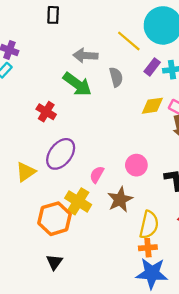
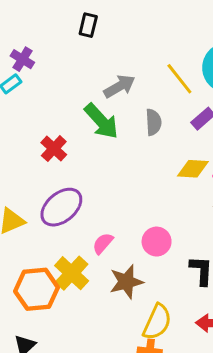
gray arrow: (85, 56) -> (119, 86), turned 135

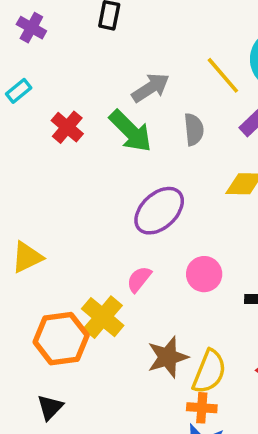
purple cross: (22, 59) -> (31, 28), moved
red cross: (54, 149) -> (67, 127), moved
purple ellipse: (61, 207) -> (159, 211), moved
brown star: (126, 282) -> (168, 357), moved

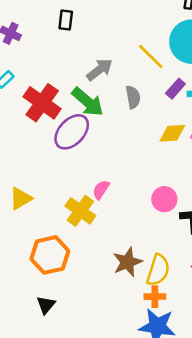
red cross: (67, 127) -> (42, 103), size x1.6
purple ellipse: (159, 211) -> (72, 132), moved
pink circle: (204, 274) -> (164, 199), moved
pink semicircle: (139, 279) -> (101, 190), moved
yellow cross: (103, 317) -> (80, 211), moved

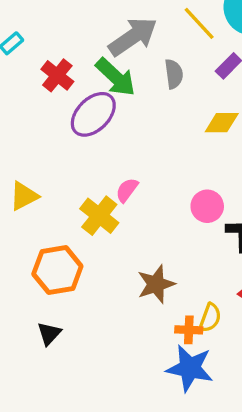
gray arrow: (100, 70) -> (133, 37), size x1.4
red cross: (42, 103) -> (57, 75), size x0.7
yellow semicircle: (158, 270) -> (210, 318), moved, size x0.7

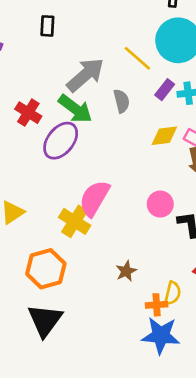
pink semicircle: (127, 190) -> (94, 198), size x1.8
brown star: (156, 284) -> (126, 271), size x0.7
black triangle: (49, 334) -> (45, 320), size x1.8

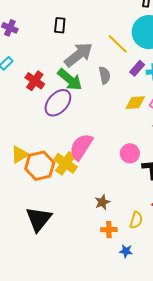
black rectangle: (47, 26) -> (60, 25), moved
orange hexagon: (46, 269) -> (40, 166), moved
orange cross: (157, 305) -> (109, 230), moved
black triangle: (45, 320) -> (39, 219), moved
blue star: (161, 335) -> (126, 251), size x0.5

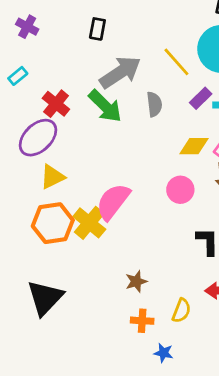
purple ellipse: (58, 103) -> (38, 138), moved
pink circle: (130, 153) -> (180, 190), moved
yellow triangle: (20, 155) -> (52, 177), moved

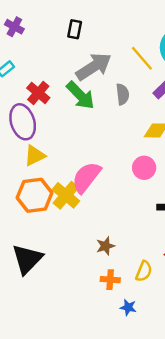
purple ellipse: (38, 138) -> (23, 122), turned -64

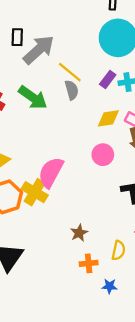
yellow line: (142, 58) -> (70, 72), moved
gray arrow: (94, 67) -> (39, 50), moved

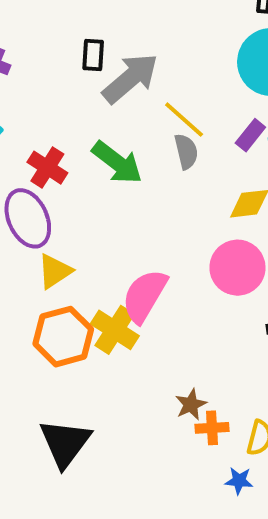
pink circle: (103, 155) -> (237, 268), size x1.4
orange cross: (89, 263) -> (212, 428), moved
blue star: (109, 286) -> (239, 481), moved

